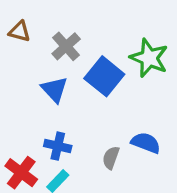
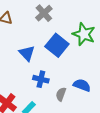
gray cross: (66, 46) -> (44, 13), moved
blue cross: (58, 146) -> (41, 79), moved

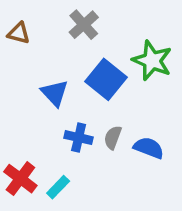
gray semicircle: (61, 94) -> (113, 138), moved

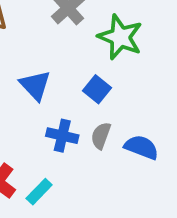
green star: (152, 61) -> (120, 37), moved
blue square: (106, 79) -> (97, 89), moved, size x0.6

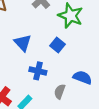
gray semicircle: (101, 136) -> (60, 92), moved

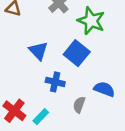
blue square: (57, 45) -> (77, 53), size x1.5

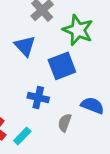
blue triangle: (38, 51) -> (25, 46), moved
blue square: (77, 53) -> (62, 66), turned 30

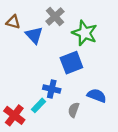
blue triangle: (25, 46) -> (34, 35), moved
cyan rectangle: (22, 136) -> (38, 105), moved

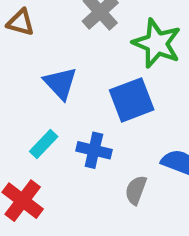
blue triangle: (34, 35) -> (60, 83), moved
cyan rectangle: (38, 105) -> (44, 144), moved

